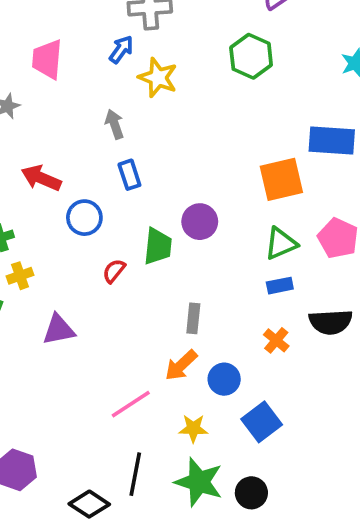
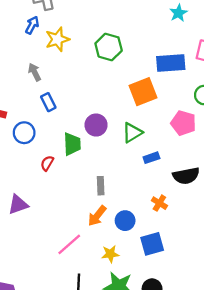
green hexagon: (251, 56) -> (109, 47), moved
yellow star: (158, 78) -> (57, 39), turned -30
green triangle: (281, 243) -> (132, 133), moved
orange cross: (276, 340) -> (159, 203), moved
blue square: (262, 422) -> (152, 244), turned 30

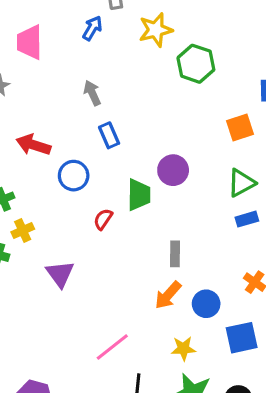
yellow star: (57, 39) -> (156, 30), moved
orange square: (143, 92) -> (240, 128), size x0.7
green triangle: (132, 133) -> (241, 183), moved
purple triangle: (18, 204) -> (60, 274), turned -50
pink line: (69, 244) -> (112, 347), moved

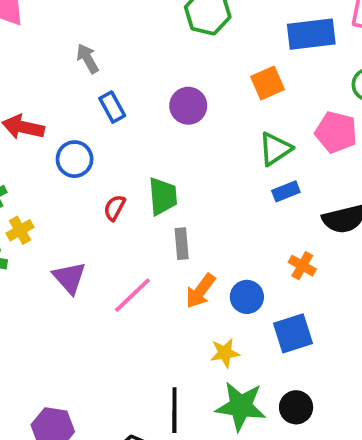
purple circle: (173, 170) -> (188, 106), moved
green trapezoid: (139, 195) -> (163, 196), moved
gray rectangle: (175, 254) -> (182, 244), moved
pink line: (112, 347) -> (132, 295), moved

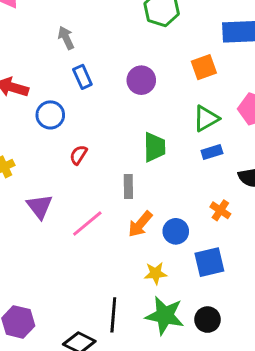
green trapezoid: (163, 196) -> (154, 147), moved

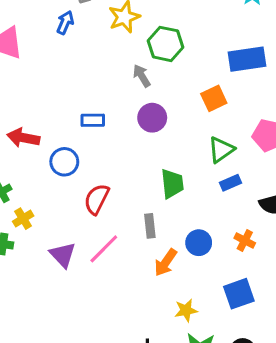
gray arrow: (66, 38) -> (142, 76), moved
blue rectangle: (82, 77) -> (93, 120), turned -60
red semicircle: (78, 155) -> (97, 199), size x1.5
pink line: (87, 223) -> (104, 249), moved
blue circle: (176, 231) -> (199, 243), moved

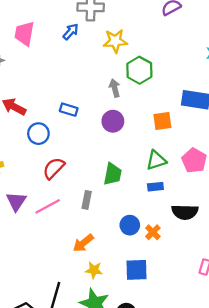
blue circle: (199, 243) -> (130, 225), moved
orange arrow: (166, 262) -> (83, 243), moved

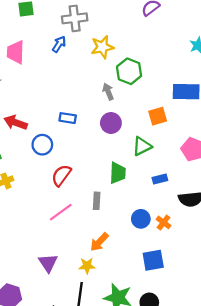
green triangle: (156, 160) -> (142, 146), moved
purple triangle: (16, 201) -> (48, 263), moved
yellow star: (94, 270) -> (87, 266), moved

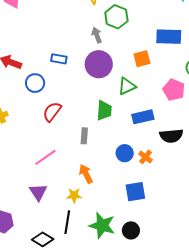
purple circle: (111, 123) -> (99, 64), size x1.4
blue rectangle: (160, 179) -> (143, 117), size x1.5
pink line: (61, 212) -> (45, 157), moved
orange arrow: (99, 242) -> (86, 174), turned 108

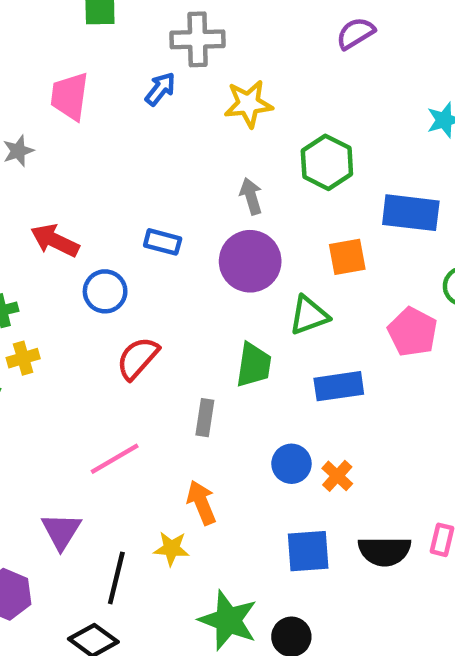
green hexagon: (116, 17) -> (327, 162), moved
black semicircle: (171, 136) -> (385, 551), moved
purple triangle: (38, 192) -> (61, 531), moved
black line: (67, 222) -> (116, 578), moved

